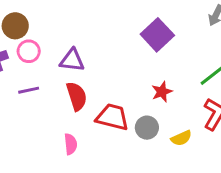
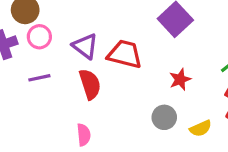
purple triangle: (72, 60) -> (85, 46), turned 30
red trapezoid: (112, 117) -> (125, 54), moved

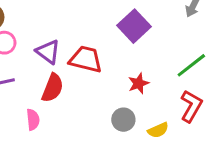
red semicircle: (90, 84) -> (53, 88), turned 40
pink semicircle: (84, 135) -> (33, 120), moved

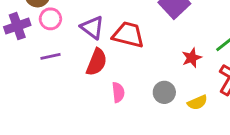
red star: (138, 83) -> (192, 58), moved
pink semicircle: (33, 120) -> (118, 92), moved

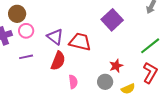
red star: (192, 58) -> (116, 66), moved

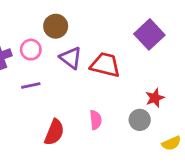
brown circle: (17, 14) -> (56, 26), moved
red semicircle: (58, 61) -> (54, 132), moved
yellow semicircle: (128, 89) -> (171, 143), moved

